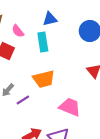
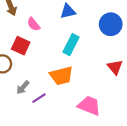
cyan rectangle: (43, 42) -> (71, 45), moved, turned 36

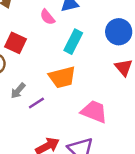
pink semicircle: (34, 24) -> (47, 17), moved
blue circle: (111, 24) -> (119, 32), moved

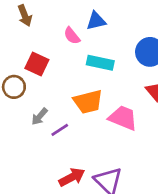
cyan rectangle: (73, 42) -> (100, 63), turned 75
pink trapezoid: (94, 112) -> (123, 118), moved

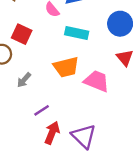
purple line: (60, 130) -> (42, 110), moved
red arrow: (72, 177) -> (52, 133), turned -40

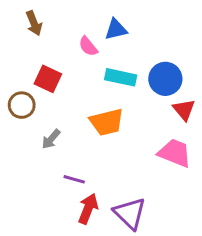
blue circle: (120, 24) -> (165, 79), moved
pink trapezoid: (97, 81) -> (175, 153), moved
purple line: (42, 110) -> (74, 179), turned 49

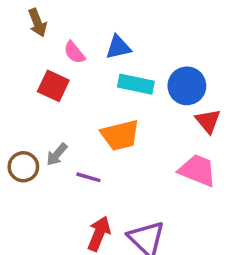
blue triangle: (116, 29) -> (118, 47), moved
pink semicircle: (88, 46) -> (74, 52), moved
brown circle: (22, 105) -> (23, 167), moved
purple line: (74, 179) -> (88, 177), moved

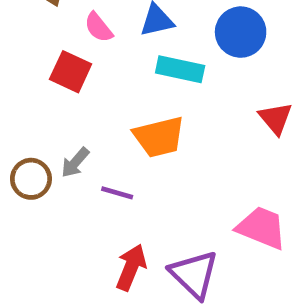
blue circle: (187, 86) -> (241, 32), moved
pink trapezoid: (197, 170) -> (262, 228), moved

